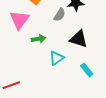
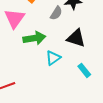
green arrow: (38, 39) -> (34, 38), size x1.5

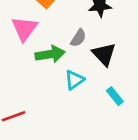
gray semicircle: (56, 13) -> (78, 38), moved
black triangle: (76, 38) -> (104, 54), turned 30

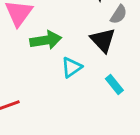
gray semicircle: (78, 38) -> (119, 14), moved

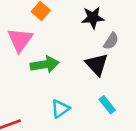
cyan triangle: (72, 67) -> (60, 109), moved

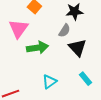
gray semicircle: (111, 41) -> (64, 31), moved

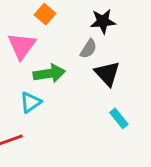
cyan triangle: (49, 82) -> (30, 102), moved

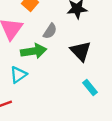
gray semicircle: (88, 49) -> (50, 31), moved

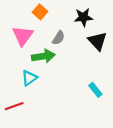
black triangle: (81, 51) -> (97, 41), moved

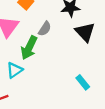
green arrow: (43, 56) -> (29, 48), turned 125

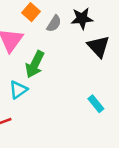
gray semicircle: (45, 29) -> (54, 24), moved

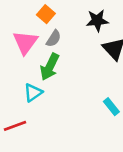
gray semicircle: (54, 24) -> (54, 39), moved

